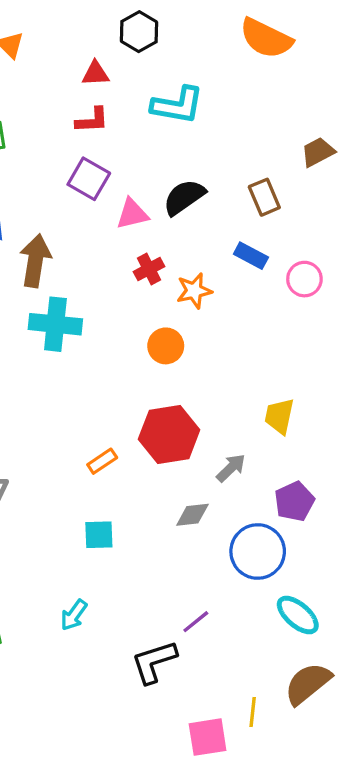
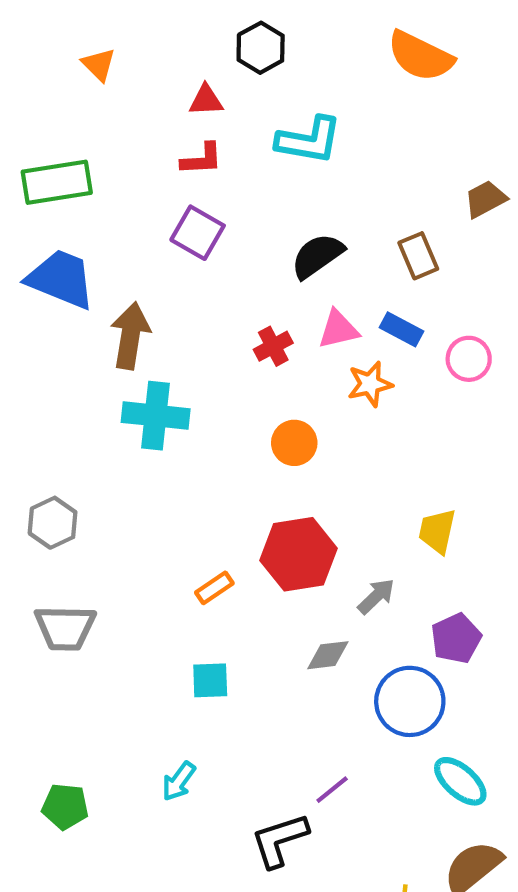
pink triangle: (132, 214) -> (338, 329), moved
orange star: (194, 291) -> (370, 384), moved

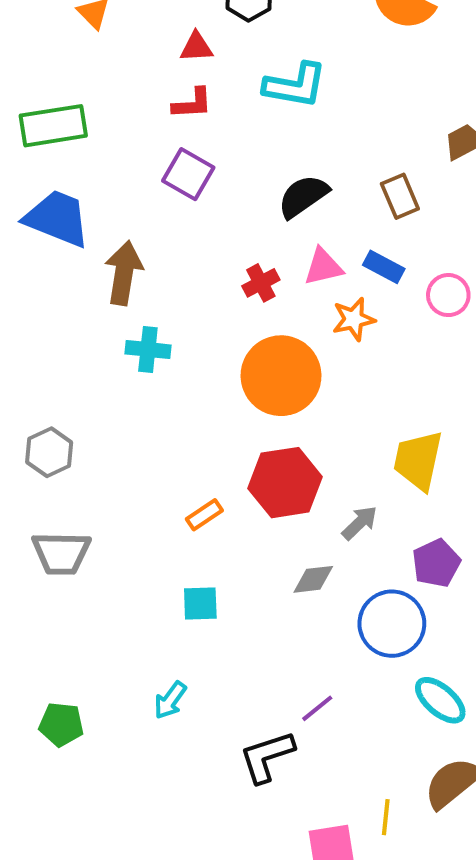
cyan cross: (156, 416) -> (148, 349), size x0.7
orange circle: (294, 443) -> (281, 376), size x1.8
yellow trapezoid: (437, 531) -> (418, 460), size x1.4

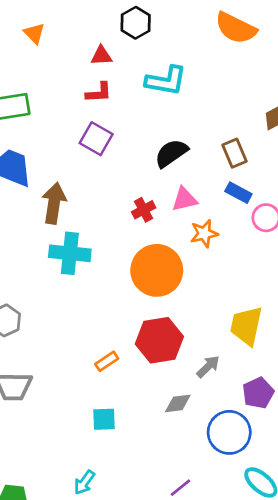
blue rectangle: (384, 267) -> (238, 193), moved
cyan cross: (148, 349) -> (70, 253), size x1.4

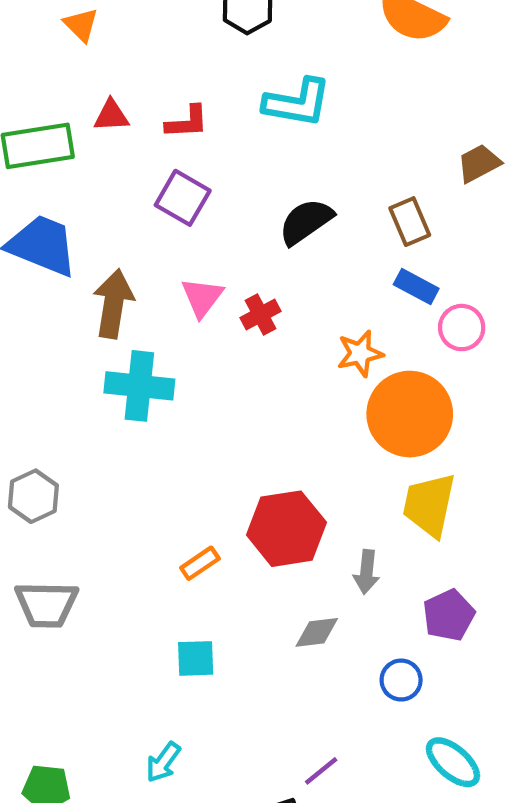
red triangle: (101, 56) -> (111, 116), moved
pink triangle: (184, 199) -> (202, 297), moved, turned -40
orange circle: (157, 270) -> (410, 414), moved
gray arrow: (208, 367) -> (366, 572), turned 140
blue circle: (229, 432) -> (401, 680), size x0.6

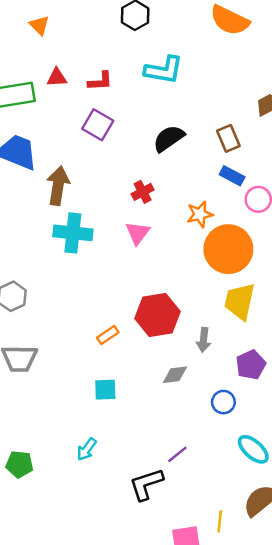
pink triangle: (202, 297) -> (138, 233), moved

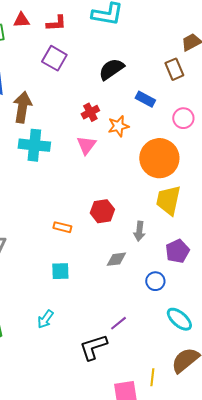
brown rectangle: (228, 138) -> (174, 69), moved
blue rectangle: (232, 176) -> (145, 99), moved
orange star: (200, 214) -> (118, 126), moved
red hexagon: (157, 315) -> (102, 211), size x0.7
orange rectangle: (108, 335) -> (62, 227), turned 48

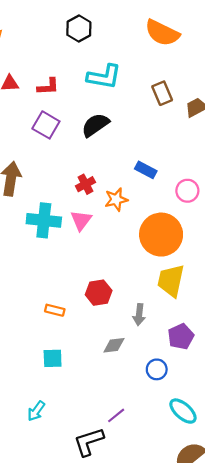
black semicircle: (111, 69) -> (95, 125), moved
brown rectangle: (174, 69) -> (162, 93), moved
cyan cross: (34, 145) -> (44, 220), moved

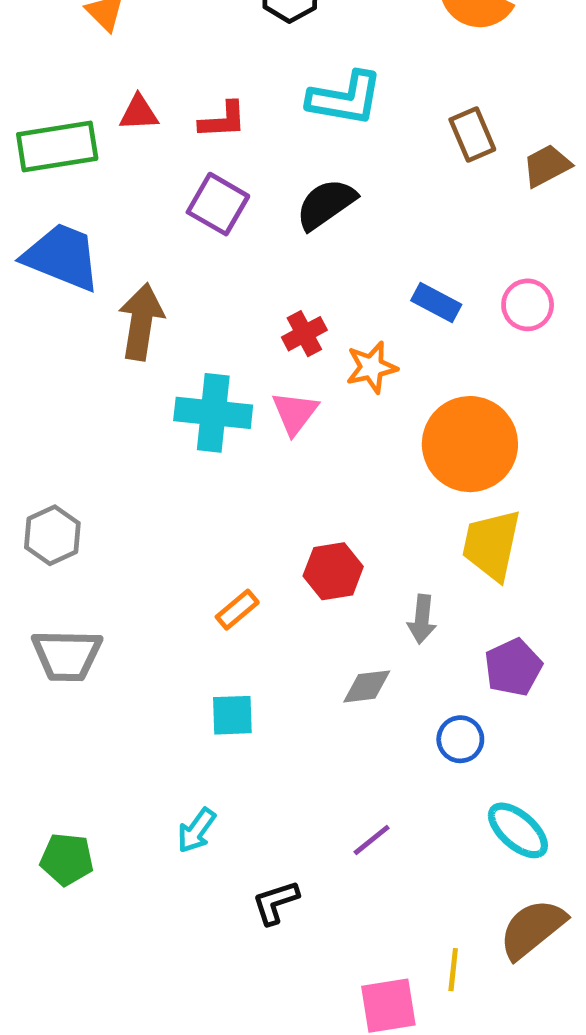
pink circle: (187, 191) -> (528, 305), moved
orange rectangle: (55, 310) -> (237, 610), turned -54
black L-shape: (89, 442) -> (276, 902), moved, size x0.7

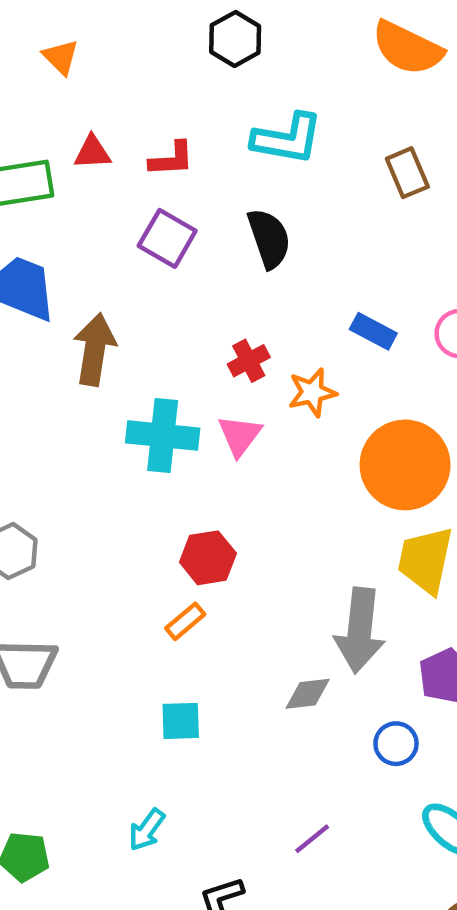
black semicircle: (326, 204) -> (269, 238), turned 106
red hexagon: (333, 571) -> (208, 558), moved
gray arrow: (422, 619) -> (360, 630), size x1.8

